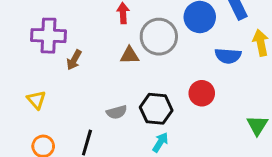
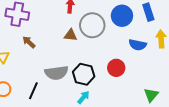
brown arrow: (74, 60) -> (29, 42), moved, turned 96
gray semicircle: (117, 112) -> (56, 73), size x1.6

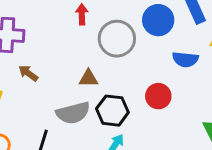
brown triangle: (71, 35) -> (89, 78), moved

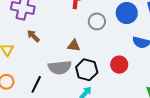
gray circle: (117, 39) -> (97, 21), size x0.7

